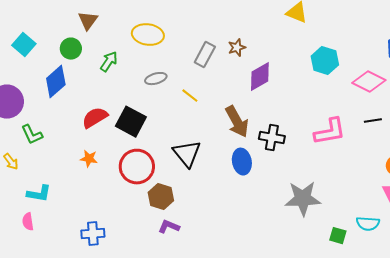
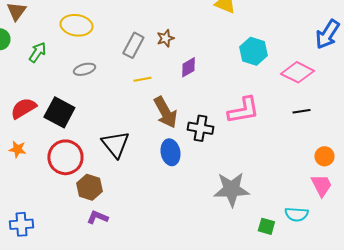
purple diamond: (260, 77) -> (188, 67), size x0.7
yellow line: (190, 96) -> (142, 79), moved, turned -48
pink L-shape: (330, 132) -> (243, 110), moved

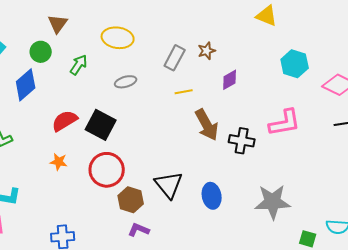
black triangle: (115, 144) -> (169, 185), moved
blue ellipse: (170, 152) -> (212, 196), moved

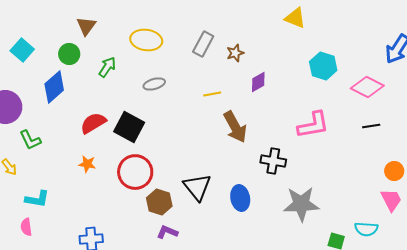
gray rectangle: (175, 58) -> (203, 44), moved
black cross: (242, 141) -> (273, 161), moved

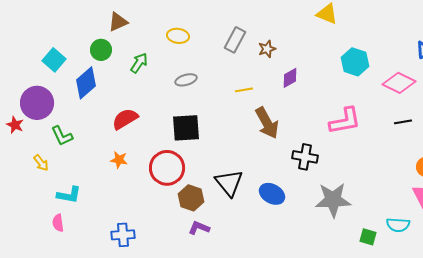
brown triangle: (86, 26) -> (118, 22), turned 30
yellow ellipse: (146, 40) -> (178, 36), size x0.7
cyan square: (22, 50) -> (54, 60), moved
black square: (129, 127) -> (186, 128), moved, turned -32
blue ellipse: (240, 198) -> (272, 194), turned -50

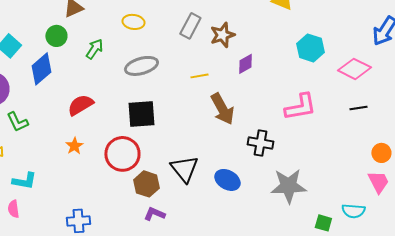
brown star: (267, 49) -> (222, 35), size x1.4
gray ellipse: (186, 80) -> (141, 66), size x1.5
orange star: (119, 160) -> (74, 146), turned 30

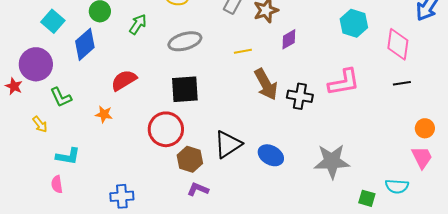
pink diamond: (354, 69) -> (398, 44), turned 72
black cross: (260, 143) -> (300, 96), moved
orange star: (74, 146) -> (104, 114), moved, turned -30
black triangle: (184, 169) -> (228, 144), turned 36

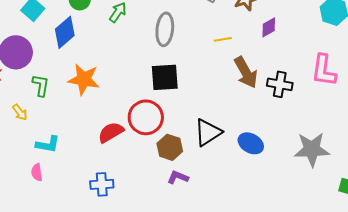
gray ellipse: (185, 41) -> (165, 29), turned -68
red semicircle: (124, 80) -> (111, 132), moved
pink L-shape: (344, 82) -> (324, 70), turned 108
green L-shape: (61, 97) -> (41, 85), turned -145
orange star: (104, 114) -> (84, 79), moved, size x1.8

